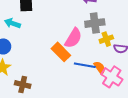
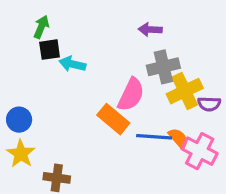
cyan arrow: (12, 23) -> (72, 64), moved
yellow cross: (106, 39) -> (185, 91), size x1.5

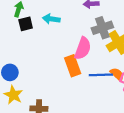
cyan arrow: (72, 64) -> (51, 19), moved
orange rectangle: (113, 119) -> (73, 66), turned 36

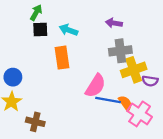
pink semicircle: (83, 48) -> (95, 86), moved
orange rectangle: (73, 66) -> (62, 58), moved

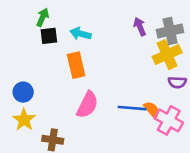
purple arrow: (114, 23) -> (140, 27), moved, turned 63
gray cross: (120, 51) -> (170, 31), moved
yellow cross: (134, 70) -> (167, 55), moved
pink semicircle: (95, 86) -> (87, 105), moved

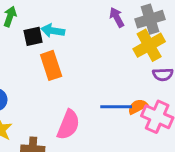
black square: (49, 36) -> (33, 36), moved
pink semicircle: (87, 105) -> (68, 125), moved
orange semicircle: (152, 110) -> (138, 107), turned -72

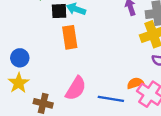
blue line: (116, 107) -> (111, 99), moved

